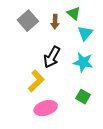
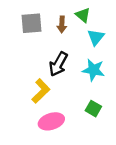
gray square: (28, 21) -> (31, 23), turned 36

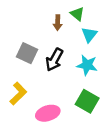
gray square: (31, 23) -> (27, 53), moved, turned 30
yellow L-shape: (41, 91) -> (18, 94), moved
green square: (93, 109) -> (87, 101), size x1.5

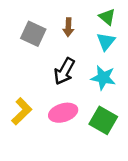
green triangle: (77, 14) -> (107, 17), moved
gray square: (27, 53) -> (33, 34), moved
pink ellipse: (48, 113) -> (63, 113), moved

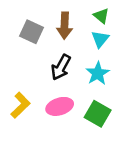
brown arrow: (68, 27) -> (65, 26), size x1.5
cyan star: (103, 78) -> (98, 73), turned 30

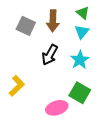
pink ellipse: (60, 106) -> (57, 108), moved

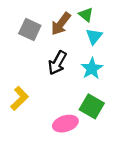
green triangle: (83, 13) -> (86, 15), moved
brown arrow: (53, 21) -> (61, 24), turned 35

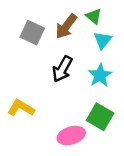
yellow L-shape: (19, 98) -> (21, 108), turned -105

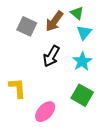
yellow L-shape: (21, 108) -> (17, 88), turned 55
pink ellipse: (71, 136) -> (45, 112), moved, turned -30

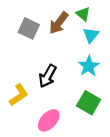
black arrow: (51, 56) -> (48, 76), moved
yellow L-shape: (17, 88) -> (19, 95), turned 60

